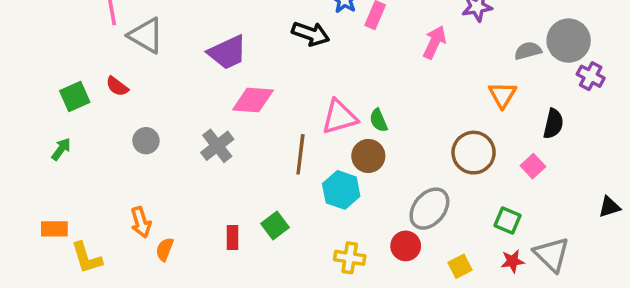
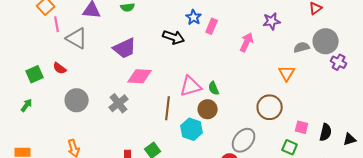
black semicircle: (553, 124) -> (326, 132), moved
gray circle: (146, 141) -> (77, 100), size x1.5
pink square: (533, 166) -> (302, 127), moved, turned -32

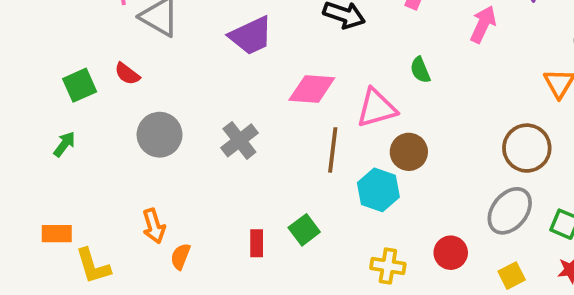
pink diamond: (140, 76) -> (312, 89), moved
green semicircle: (214, 88) -> (420, 70), moved
gray ellipse: (244, 140) -> (510, 211), moved

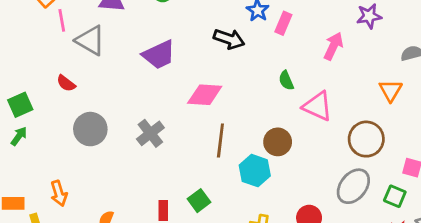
green square: (80, 85) -> (20, 105), moved
pink triangle: (376, 108) -> (318, 106), moved, turned 40
orange arrow: (154, 226) -> (59, 193), moved

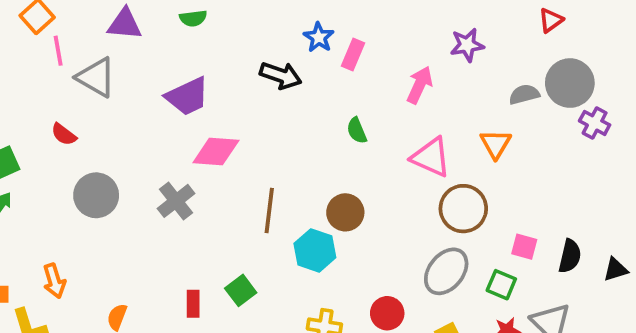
pink diamond: (205, 95) -> (216, 152), moved
pink triangle: (318, 106) -> (431, 157), moved

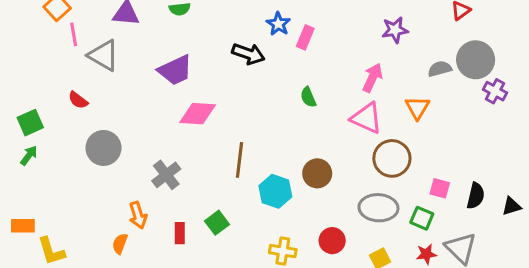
pink arrow: (420, 85) -> (372, 78), moved
gray cross: (176, 201) -> (166, 175), moved
brown circle: (345, 212) -> (317, 173), moved
gray ellipse: (446, 271) -> (378, 208), turned 54
orange arrow: (54, 281) -> (138, 215), moved

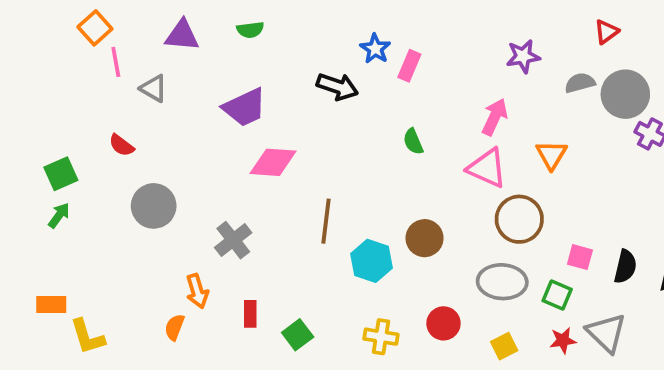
gray triangle: (103, 55) -> (154, 88), size x0.7
gray semicircle: (440, 69) -> (580, 83), moved
green square: (217, 223) -> (298, 335), moved

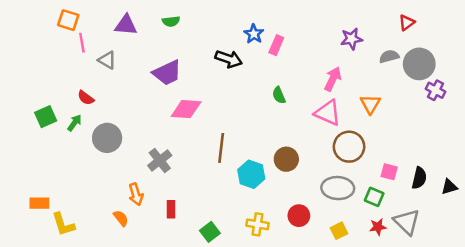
orange square: (95, 28) -> (68, 20), turned -30
green arrow: (59, 215) -> (74, 123), moved
orange semicircle: (174, 327) -> (121, 218), turned 120
green square: (298, 335) -> (210, 232), moved

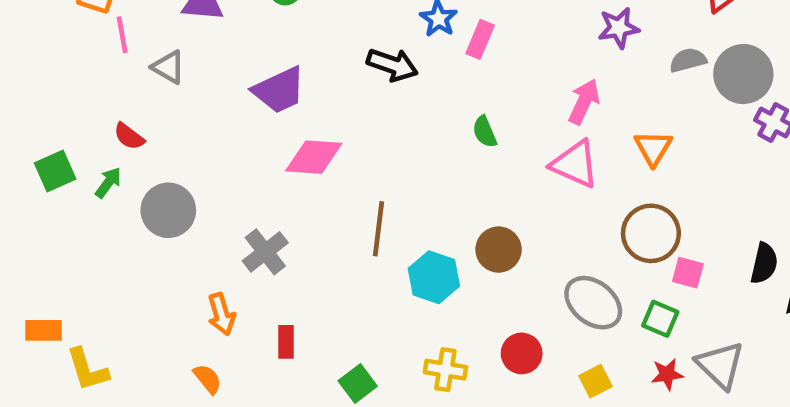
brown circle: (349, 147) -> (651, 233), moved
black semicircle: (419, 178) -> (764, 263), moved
gray ellipse: (338, 188) -> (593, 303), turned 36
orange semicircle: (121, 218) -> (208, 379), moved

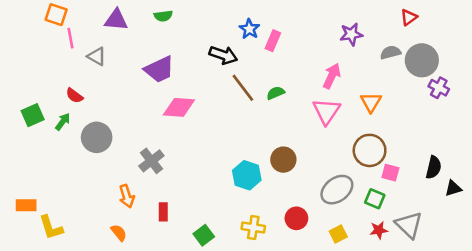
green semicircle: (485, 132) -> (276, 93), turned 90
pink triangle: (575, 164) -> (326, 111), turned 40
brown line: (378, 229) -> (243, 88), moved, turned -44
gray ellipse: (593, 303) -> (337, 190), turned -76

